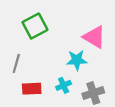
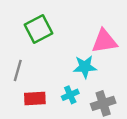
pink triangle: (94, 37) -> (104, 41), turned -40

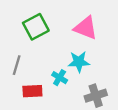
pink triangle: (104, 41) -> (86, 28), moved, turned 30
cyan cross: (70, 95) -> (60, 78), moved, turned -35

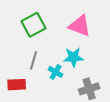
gray line: (17, 65) -> (33, 60), moved
red rectangle: (32, 91) -> (17, 85), moved

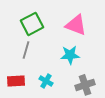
gray line: (33, 60) -> (26, 50), moved
cyan cross: (56, 72) -> (46, 81), moved

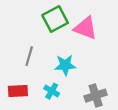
green square: (32, 24) -> (55, 19), moved
cyan star: (70, 55) -> (65, 65), moved

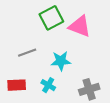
gray line: (29, 56) -> (27, 53), turned 54

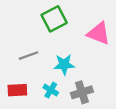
pink triangle: (80, 26) -> (99, 33), moved
gray cross: (89, 89) -> (82, 92), moved

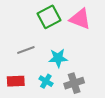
pink triangle: (99, 33) -> (80, 19), moved

